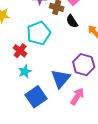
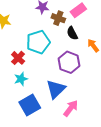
purple hexagon: (84, 65) -> (69, 62), moved

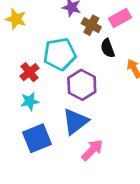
purple hexagon: (69, 62) -> (82, 85), moved

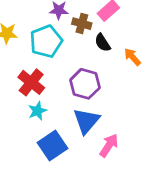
cyan pentagon: (60, 54) -> (46, 41), moved
red cross: (29, 72) -> (31, 82), size x1.4

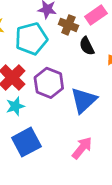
purple hexagon: (85, 84) -> (49, 83), moved
blue triangle: (86, 121) -> (84, 100), moved

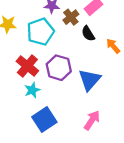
brown cross: (68, 25) -> (71, 17), turned 35

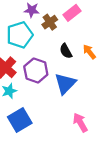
black semicircle: (88, 34) -> (66, 51), moved
pink arrow: (92, 120) -> (80, 122), moved, turned -66

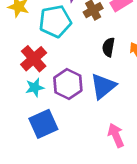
black semicircle: (66, 51) -> (108, 47), turned 32
purple hexagon: (36, 70) -> (68, 84), moved

